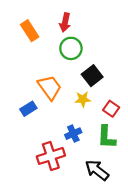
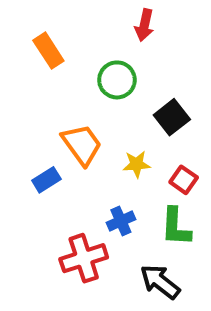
red arrow: (65, 22) -> (144, 25), moved
black square: (92, 76) -> (172, 117), moved

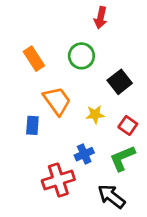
orange rectangle: (48, 51) -> (34, 59), moved
blue rectangle: (46, 180) -> (32, 125), turned -54
green L-shape: (176, 227) -> (122, 158), turned 64

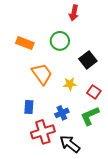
orange rectangle: (34, 59) -> (25, 43), turned -36
blue rectangle: (32, 125) -> (29, 107), moved
black arrow: (111, 196) -> (70, 144), moved

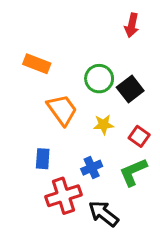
red arrow: (74, 13) -> (132, 25), moved
green circle: (60, 41) -> (99, 79), moved

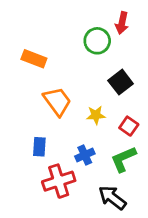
green circle: (99, 79) -> (97, 41), moved
black arrow: (104, 214) -> (112, 198), moved

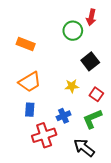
orange trapezoid: (57, 101) -> (30, 82), moved, turned 95

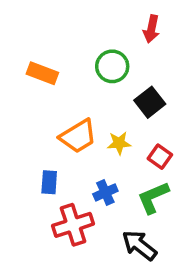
green circle: (73, 31) -> (112, 66), moved
orange trapezoid: (30, 82) -> (78, 136), moved

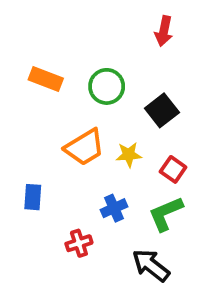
green circle: (112, 66) -> (107, 86), moved
blue rectangle: (49, 182) -> (33, 197), moved
red cross: (73, 225) -> (79, 243), size x0.6

